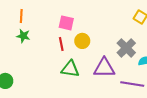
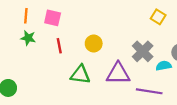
pink square: (66, 23) -> (53, 18), moved
red line: (61, 44) -> (59, 46), moved

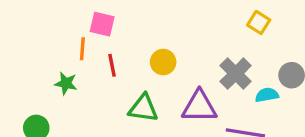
orange line: (26, 16) -> (82, 49), moved
green star: (28, 38) -> (66, 83), moved

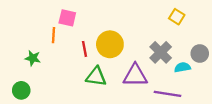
yellow circle: (163, 62) -> (110, 44), size x1.5
red line: (112, 65) -> (85, 49), moved
green star: (66, 83) -> (33, 58), moved

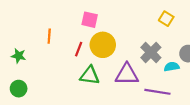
pink square: (67, 18) -> (90, 20), moved
red line: (85, 49) -> (79, 49), turned 32
green star: (33, 58) -> (19, 56), moved

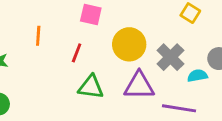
yellow circle: (103, 45) -> (129, 44), moved

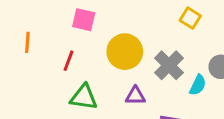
cyan semicircle: (197, 76) -> (198, 85), turned 126
purple triangle: (139, 86) -> (135, 96), size x0.6

